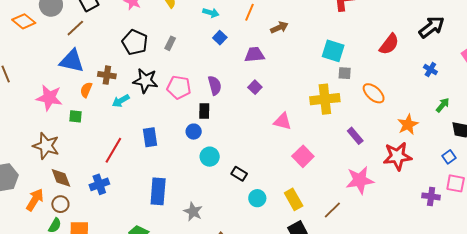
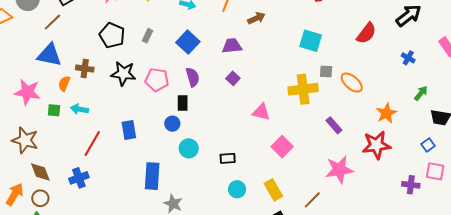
blue square: (220, 38) -> (188, 42), moved, size x1.6
gray square: (345, 73) -> (326, 71), moved
cyan arrow: (121, 101) -> (79, 109), moved, turned 42
black rectangle: (239, 174) -> (228, 158), moved, turned -35
blue rectangle: (158, 191) -> (152, 176), moved

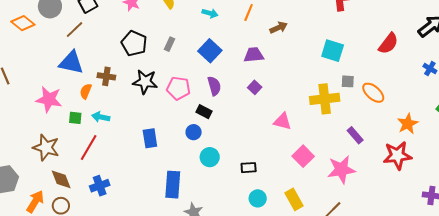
black rectangle: (183, 103) -> (204, 112), turned -63
red line: (92, 144) -> (89, 147), moved
pink star: (339, 170) -> (341, 170), moved

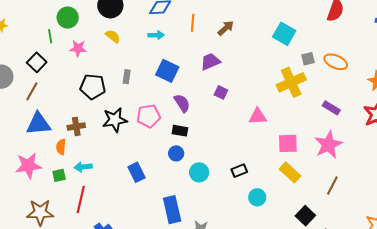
cyan square: (333, 51) -> (284, 34), turned 30
pink square: (303, 156) -> (288, 143), turned -30
yellow rectangle: (294, 199) -> (290, 172), moved

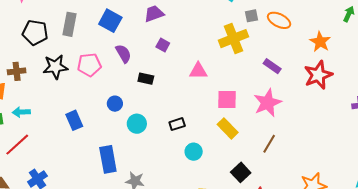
gray rectangle: (127, 77) -> (70, 24), size x1.6
black rectangle: (180, 131) -> (146, 79), moved
red line: (81, 200) -> (17, 145), turned 32

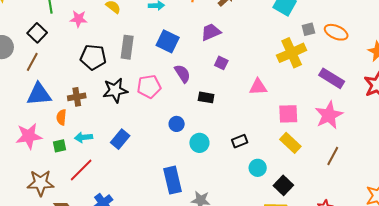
purple rectangle: (272, 66) -> (332, 78), size x1.4
blue rectangle: (74, 120) -> (120, 139), moved, turned 66
black square: (241, 172) -> (283, 185), moved

